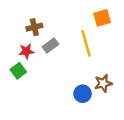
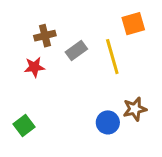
gray rectangle: (50, 45) -> (76, 51), moved
green square: (18, 71) -> (24, 125), moved

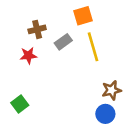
orange square: (133, 24) -> (83, 16), moved
blue circle: (108, 122) -> (105, 114), moved

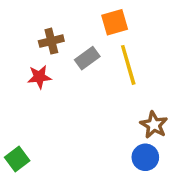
brown star: (112, 90) -> (154, 125), turned -30
green square: (20, 104) -> (17, 159), moved

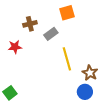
yellow line: (128, 65) -> (67, 59), moved
red star: (39, 77) -> (15, 47), moved

